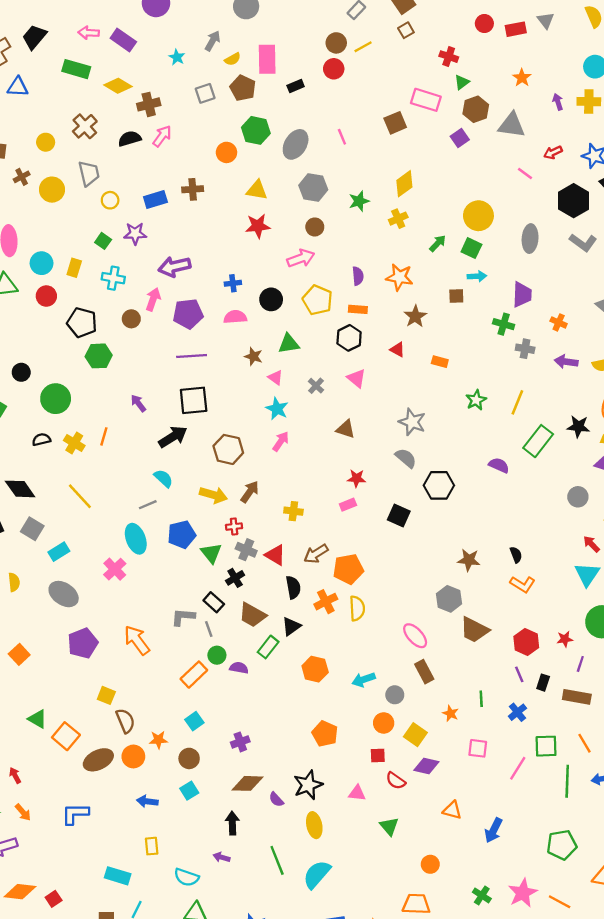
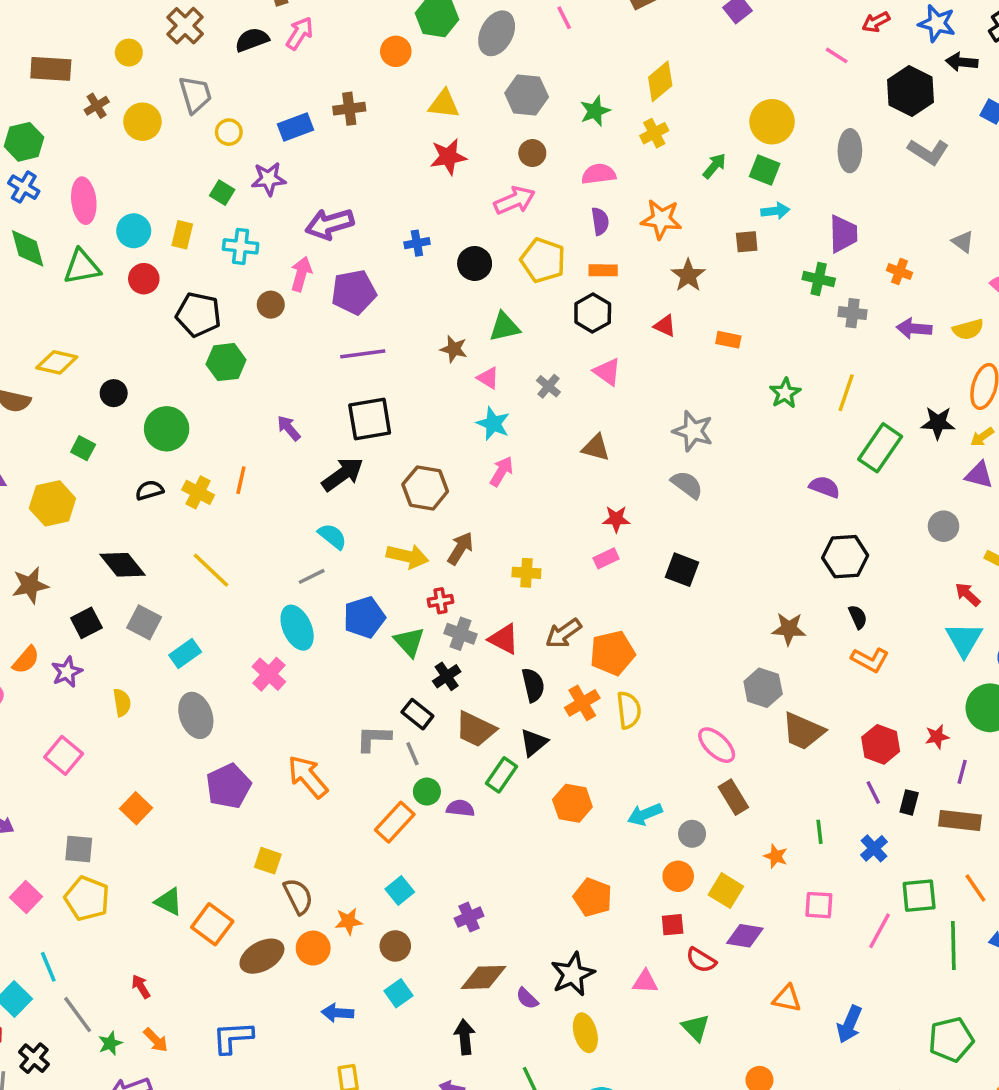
pink semicircle: (235, 317) -> (599, 174), moved
black hexagon: (439, 485) -> (845, 557), moved
gray ellipse: (64, 594) -> (196, 715), turned 40

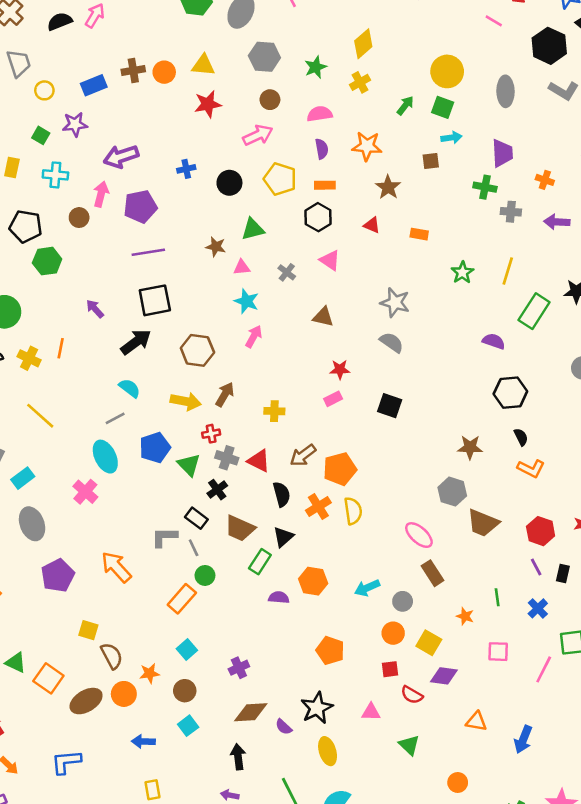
orange circle: (396, 51) -> (164, 72), moved
pink triangle: (488, 378) -> (242, 267), turned -36
purple semicircle: (460, 808) -> (279, 597), moved

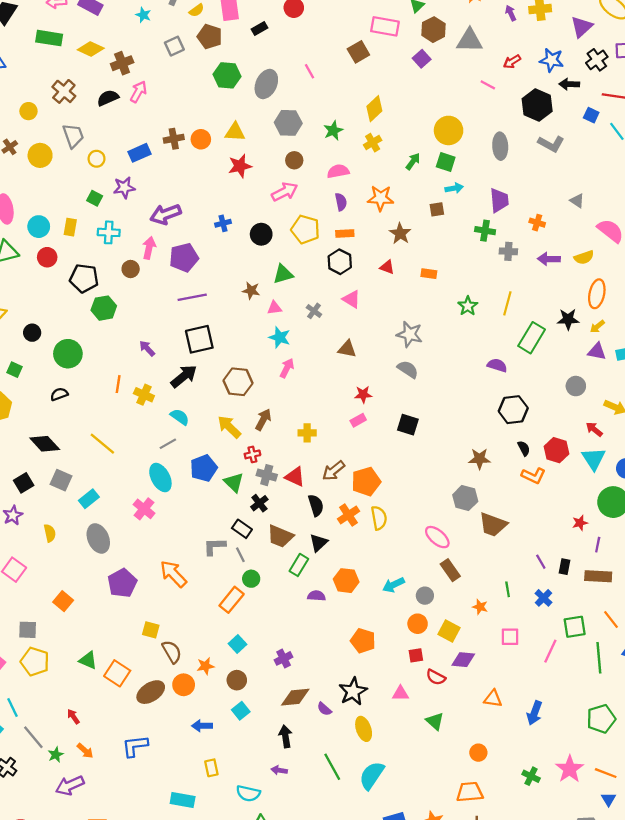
yellow cross: (29, 358) -> (144, 395), moved
yellow arrow: (186, 401) -> (229, 427), turned -145
red hexagon: (541, 531) -> (557, 450), moved

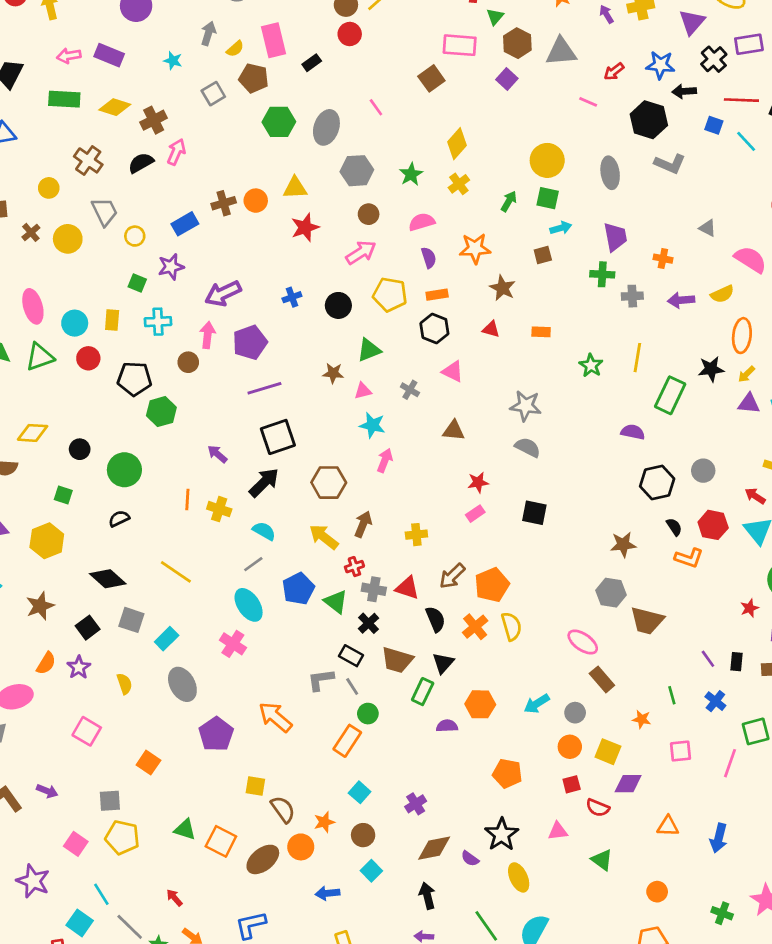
gray circle: (576, 386) -> (703, 471), moved

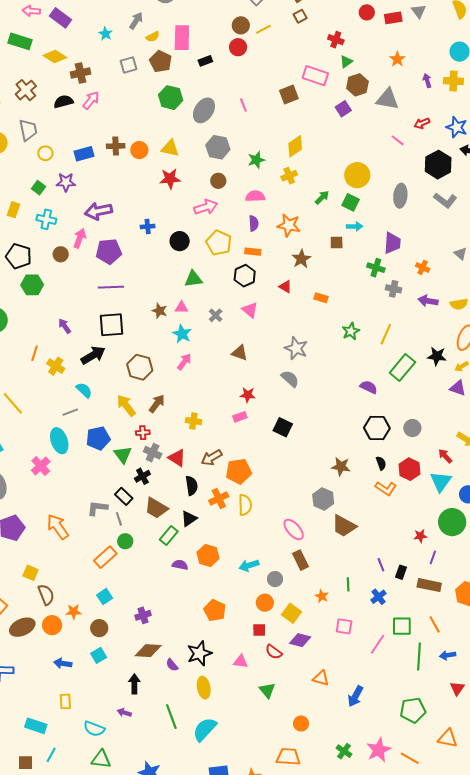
brown star: (333, 373) -> (160, 311), moved

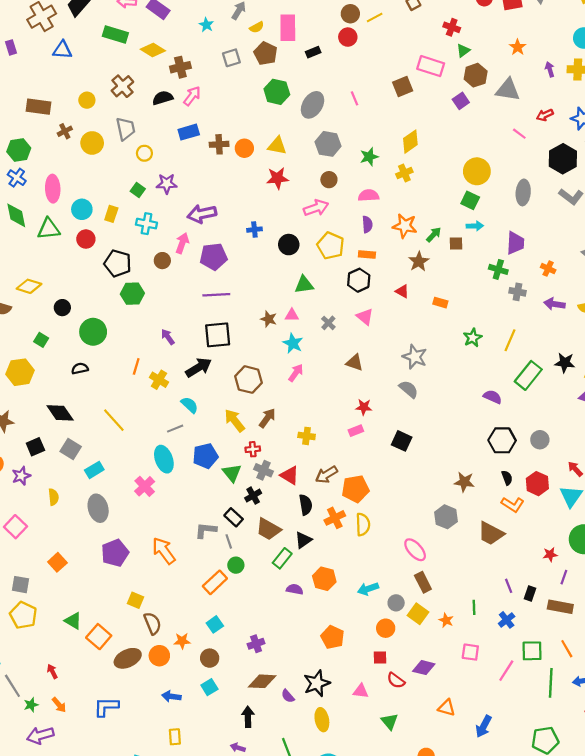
blue rectangle: (84, 154) -> (189, 132), moved
green arrow: (322, 197) -> (434, 235), moved
brown trapezoid: (344, 526) -> (491, 533), moved
yellow square: (291, 613) -> (418, 614), moved

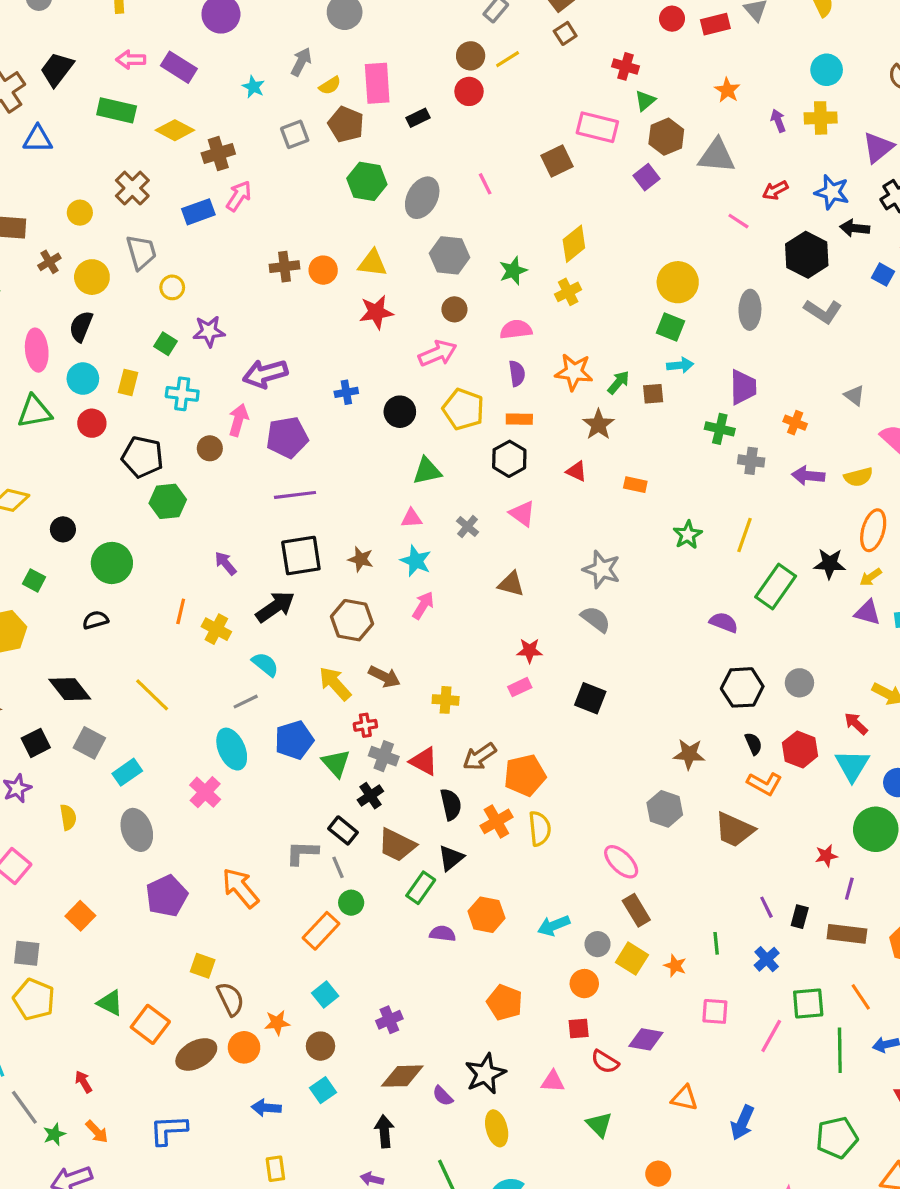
black semicircle: (163, 98) -> (81, 326), moved, turned -48
blue rectangle: (189, 132) -> (198, 212), moved
brown star: (269, 319) -> (361, 559), moved
brown arrow: (267, 418) -> (384, 677), turned 84

